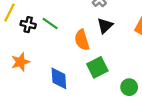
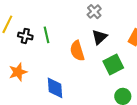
green line: (50, 23) -> (47, 35), turned 42
green square: (97, 67) -> (113, 65), moved

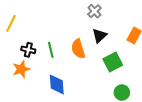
green line: (47, 35) -> (51, 50), moved
black cross: (25, 36) -> (28, 50), moved

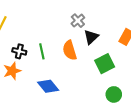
gray cross: (94, 11) -> (78, 21), moved
blue diamond: (57, 84) -> (48, 86), turned -35

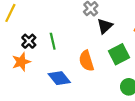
orange semicircle: (70, 50) -> (86, 61), moved
black cross: (19, 51) -> (29, 41), turned 32

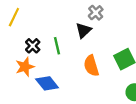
black triangle: (105, 26) -> (84, 30), moved
blue diamond: (59, 78) -> (47, 83), moved

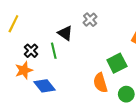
black triangle: (84, 30) -> (65, 33), moved, turned -42
orange semicircle: (91, 66) -> (100, 83), moved

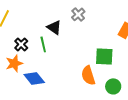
green square: (117, 63) -> (104, 56), turned 30

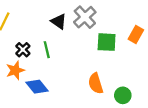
gray cross: (78, 14) -> (85, 17), size x1.5
black triangle: (54, 27) -> (59, 21), moved
green square: (104, 56) -> (107, 42), moved

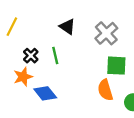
gray cross: (85, 17) -> (106, 33), moved
green square: (107, 42) -> (116, 66), moved

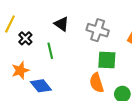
gray cross: (106, 33) -> (98, 30), turned -30
black cross: (31, 56) -> (25, 38), moved

